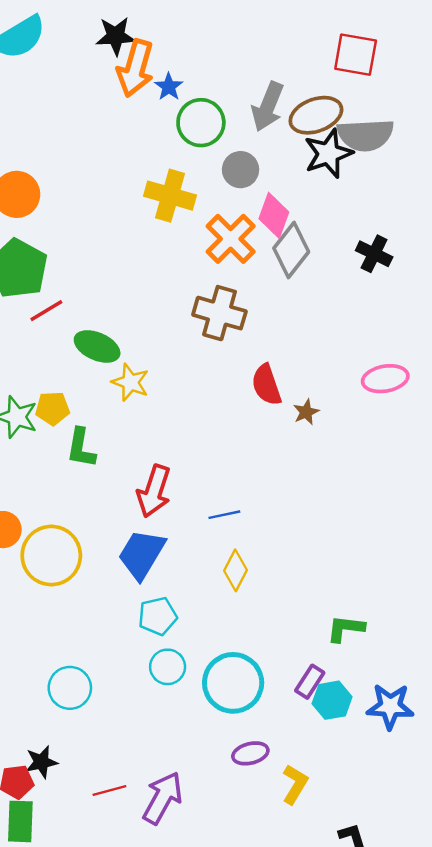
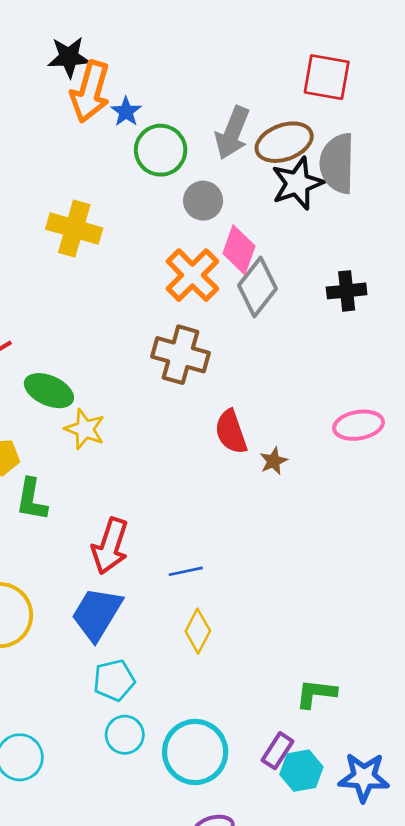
gray semicircle: (365, 135) -> (337, 163), turned 94
yellow cross: (170, 196) -> (74, 229), moved
black cross: (374, 254) -> (347, 291), turned -32

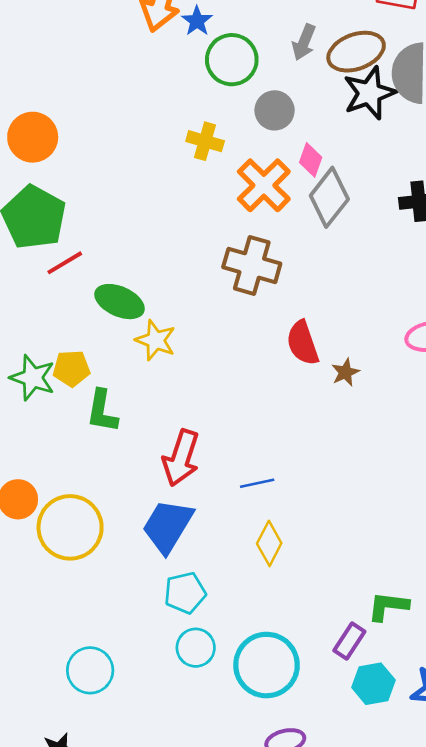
gray arrow: (232, 133) -> (304, 42), size x0.7
yellow cross: (74, 229) -> (205, 141), moved, size x0.7
pink diamond: (239, 250) -> (311, 160), size x0.7
purple rectangle: (277, 751) -> (349, 641), moved

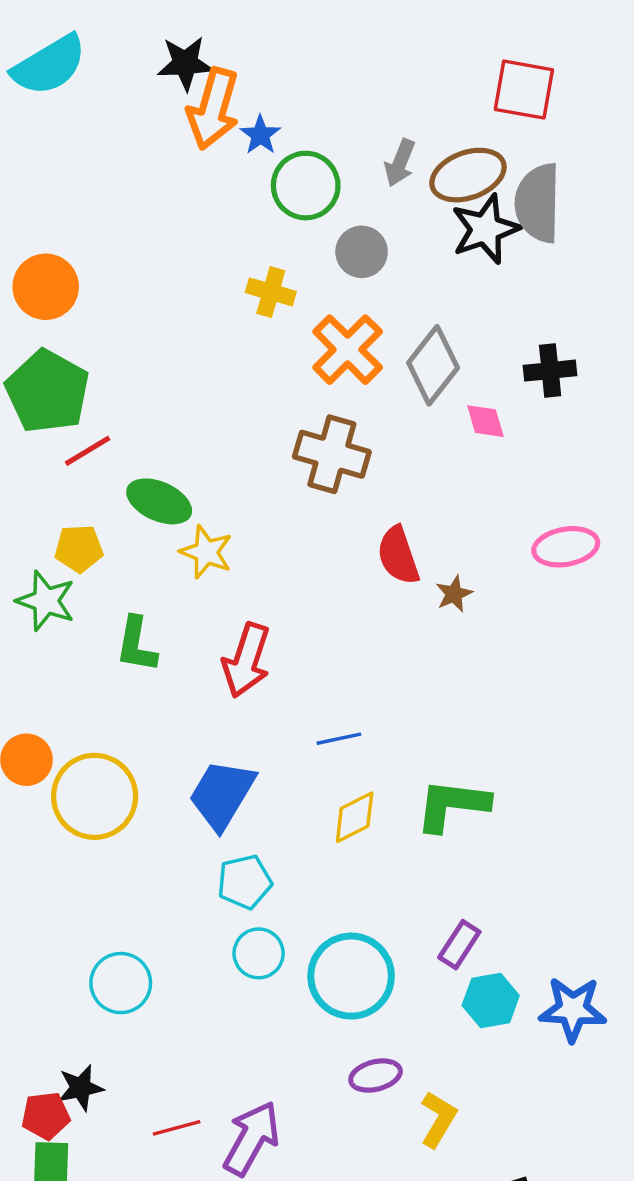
pink diamond: (311, 160) -> (485, 421), moved, turned -36
yellow pentagon: (71, 368) -> (79, 549), moved
red arrow: (181, 458) -> (246, 660), moved
yellow diamond: (269, 543) -> (355, 817), turned 36
green L-shape: (388, 606) -> (452, 805), moved, size x1.4

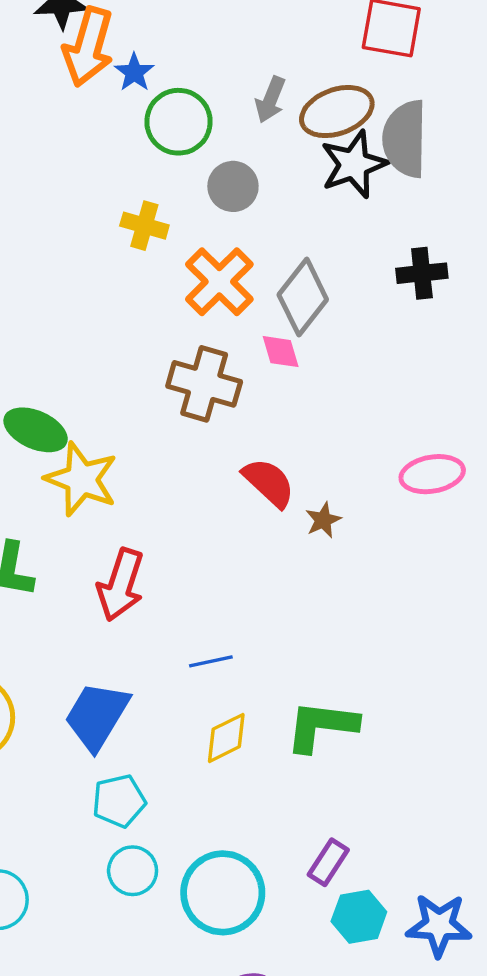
black cross: (550, 371) -> (422, 273), moved
pink diamond: (485, 421) -> (281, 352), moved
yellow star: (206, 552) -> (81, 479), size x1.4
red semicircle: (398, 555) -> (269, 483), turned 152

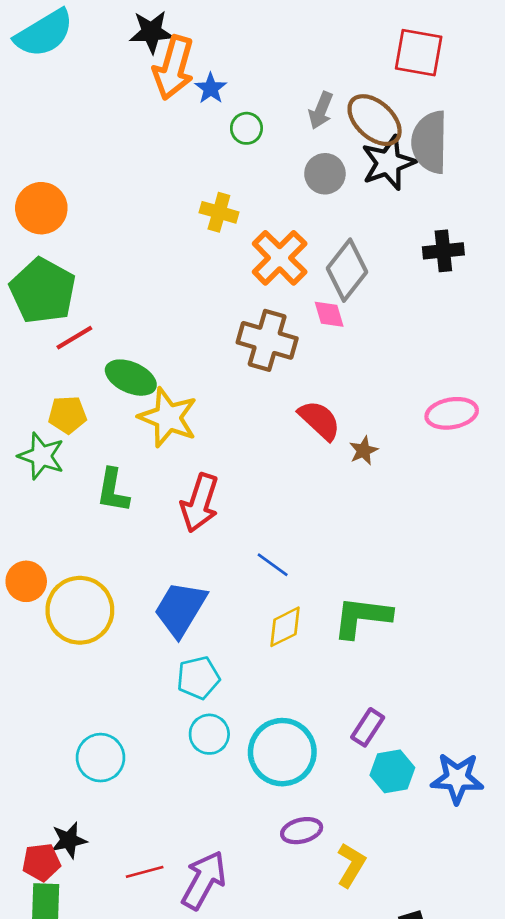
brown ellipse: (337, 112) -> (375, 120), turned 62
green circle: (179, 122) -> (246, 128), size x0.6
gray circle: (233, 186) -> (325, 174), moved
blue line: (211, 661) -> (273, 565), turned 48

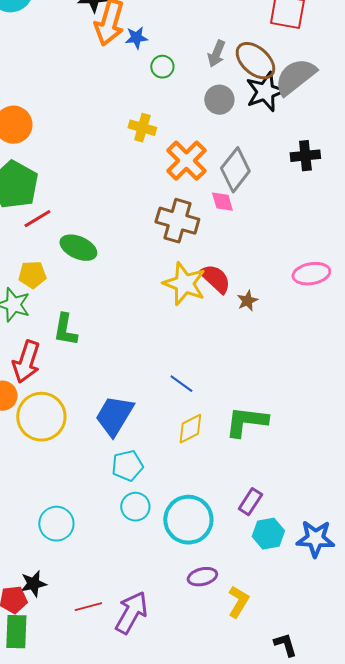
blue star: (211, 88) -> (136, 38), turned 30
gray semicircle: (430, 142) -> (295, 77), turned 51
yellow star: (168, 417) -> (184, 284), moved
red arrow: (200, 503) -> (26, 362), moved

